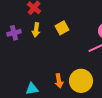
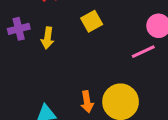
yellow arrow: (36, 30) -> (48, 38), moved

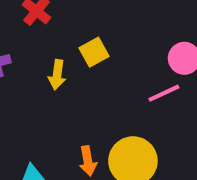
yellow arrow: (48, 38) -> (57, 75), moved

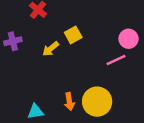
yellow arrow: (57, 75) -> (51, 49), turned 42

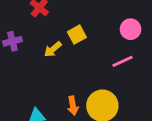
pink circle: (129, 39) -> (131, 29), moved

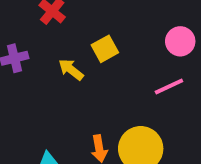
yellow arrow: (53, 49) -> (71, 70), turned 78

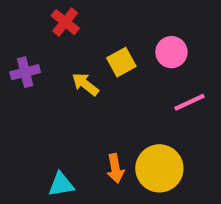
pink circle: (180, 41) -> (171, 52), moved

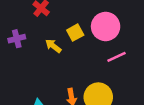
pink circle: (171, 52) -> (106, 26), size x1.5

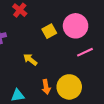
yellow arrow: (53, 46) -> (30, 60), moved

